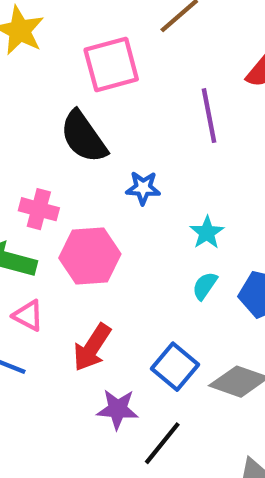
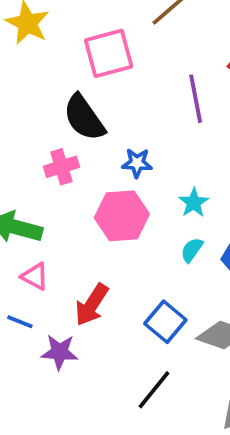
pink cross: (39, 209) -> (61, 167), moved, turned -32
pink hexagon: (90, 256) -> (122, 216), moved
purple star: (118, 409) -> (60, 352), moved

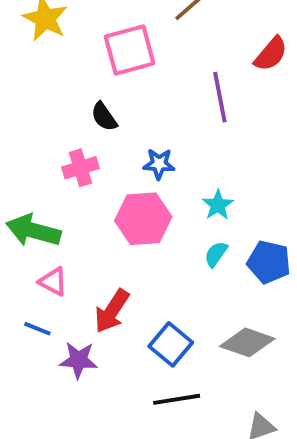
black semicircle: (84, 118) -> (104, 117), size x0.6
blue square: (165, 322) -> (171, 344), moved
black line: (154, 390) -> (177, 399), turned 42

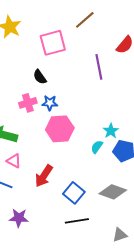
blue star: (159, 164) -> (50, 103), moved
cyan star: (218, 205) -> (111, 131), moved
purple star: (79, 360) -> (19, 218), moved

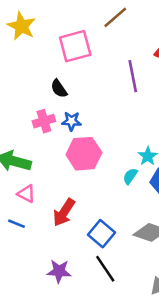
purple star: (19, 218) -> (59, 271), moved
black line: (77, 221) -> (105, 269), turned 65

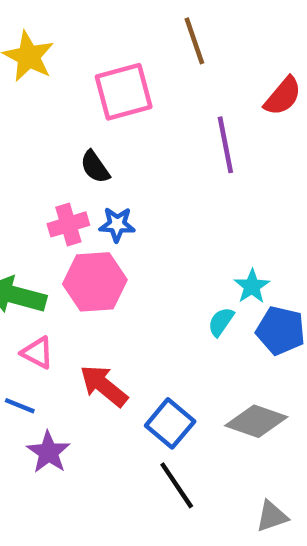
brown line: (115, 17) -> (194, 41), turned -68
pink hexagon: (84, 154) -> (95, 282), moved
red arrow: (64, 212) -> (104, 386), turned 96
purple star: (59, 271) -> (48, 452), moved, turned 30

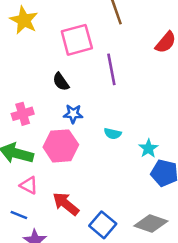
purple line: (225, 145) -> (111, 69), moved
pink cross: (68, 224) -> (23, 114), moved
cyan semicircle: (221, 322) -> (113, 134), moved, turned -112

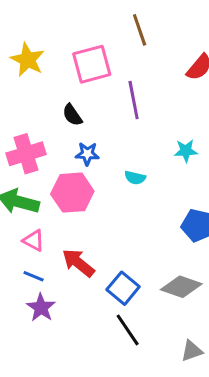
yellow star: (24, 20) -> (28, 60), moved
pink cross: (23, 114) -> (26, 154), size x1.4
cyan star: (148, 148) -> (186, 151), moved, turned 30
blue line: (19, 215) -> (34, 276), moved

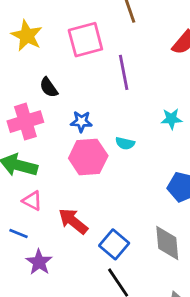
black semicircle: (72, 115) -> (49, 87), moved
pink hexagon: (72, 193) -> (88, 157), moved
blue line: (34, 276) -> (19, 233), moved
gray diamond: (181, 287) -> (167, 243), turned 66

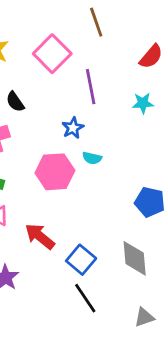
pink square: (85, 40) -> (52, 54), turned -30
cyan star: (171, 119) -> (143, 103), moved
blue star: (81, 122) -> (73, 128), moved, turned -30

